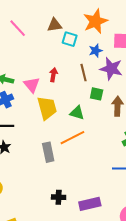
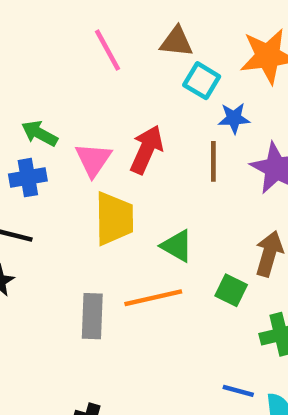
pink line: (18, 28) -> (108, 50), moved
blue star: (96, 51) -> (234, 118), moved
red arrow: (53, 75) -> (147, 150), size x1.5
green square: (97, 94) -> (231, 290), moved

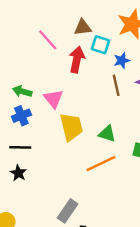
red arrow: (147, 150) -> (77, 60), moved
gray rectangle: (92, 316) -> (68, 211), moved, turned 45

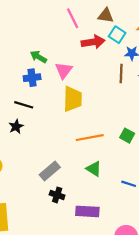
red arrow: (77, 60) -> (93, 42), turned 55
green triangle: (107, 134) -> (94, 169), moved

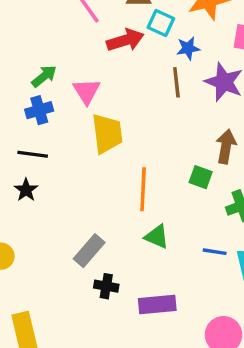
green arrow: (38, 57) -> (44, 76), turned 119
orange line: (90, 138) -> (143, 189), turned -68

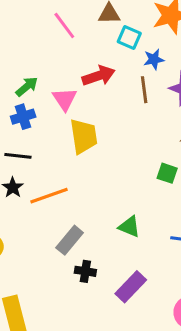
red arrow: (125, 40) -> (99, 76), moved
orange line: (143, 189) -> (49, 196), moved, turned 69
purple rectangle: (157, 305) -> (131, 287), turned -40

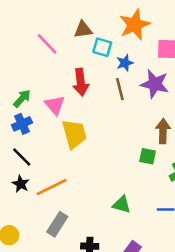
red arrow: (99, 76) -> (81, 82), turned 108
black line: (18, 156) -> (22, 157), turned 45
gray rectangle: (70, 240) -> (57, 224), moved

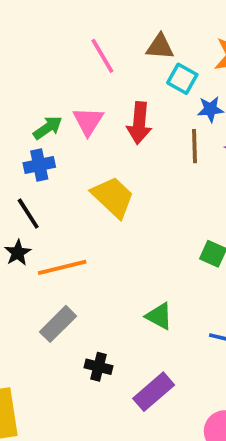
pink triangle: (55, 105) -> (88, 121), moved
yellow trapezoid: (74, 134) -> (113, 197), turned -44

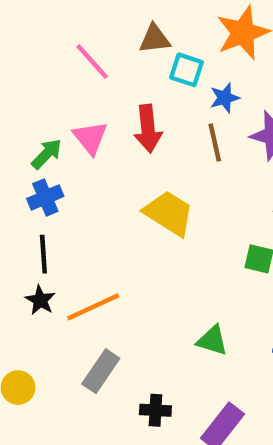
yellow trapezoid: (113, 197) -> (169, 213), moved
black line: (28, 214) -> (43, 254), turned 40

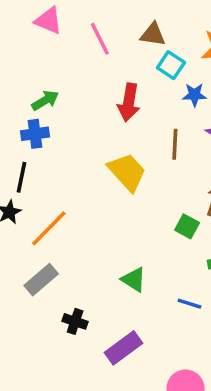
pink triangle: (90, 138) -> (48, 21), moved, turned -44
brown line: (215, 142) -> (175, 144), moved
orange line: (93, 307) -> (49, 228), turned -36

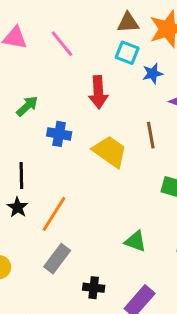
brown triangle: (153, 34) -> (128, 23), moved
blue cross: (35, 134) -> (59, 134), moved, turned 30
brown line: (175, 144) -> (151, 135), moved

